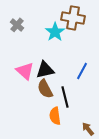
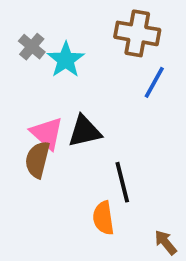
cyan star: (55, 32) -> (66, 60), moved
blue line: (82, 71) -> (154, 82), moved
brown semicircle: (45, 89) -> (37, 160), moved, turned 42

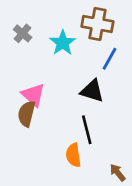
cyan star: (66, 60) -> (63, 43), moved
black triangle: (85, 131) -> (92, 91), moved, turned 30

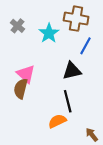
black triangle: (92, 91) -> (72, 71), turned -30
orange semicircle: (73, 155) -> (57, 121), turned 72

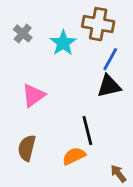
black triangle: (72, 71) -> (109, 86), moved
pink triangle: (26, 74) -> (34, 95), turned 42
brown semicircle: (21, 89) -> (27, 148), moved

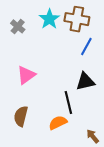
cyan star: (63, 43) -> (49, 19), moved
black triangle: (109, 86) -> (85, 81), moved

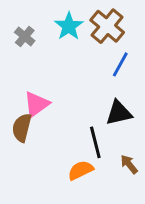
brown cross: (77, 19) -> (107, 26), turned 30
brown semicircle: (21, 116) -> (22, 128), moved
brown arrow: (93, 136) -> (129, 164), moved

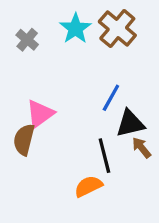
blue line: (120, 64) -> (111, 98), moved
brown arrow: (129, 164) -> (141, 148), moved

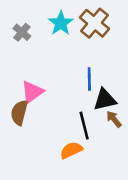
blue line: (111, 98) -> (89, 79), turned -30

